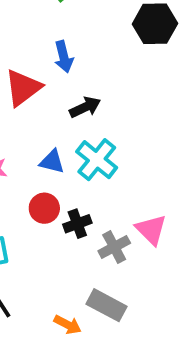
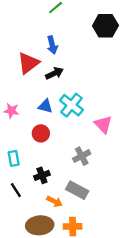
black arrow: (85, 107) -> (54, 73), moved
black cross: (77, 224) -> (42, 175), moved
pink triangle: (151, 230) -> (103, 124), moved

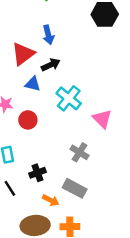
blue triangle: (45, 106) -> (33, 84), moved
red circle: (41, 133) -> (28, 120), moved
gray cross: (82, 156) -> (79, 152), turned -30

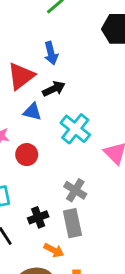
gray cross: (79, 152) -> (75, 190), moved
gray rectangle: (75, 188) -> (72, 223), moved, turned 50

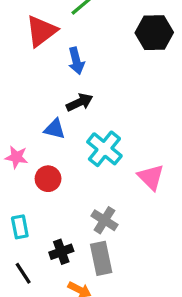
red triangle: (21, 76) -> (41, 31), moved

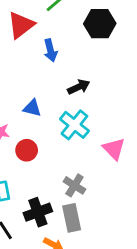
black hexagon: (154, 33) -> (100, 24), moved
black arrow: (80, 102) -> (79, 87), moved
black cross: (61, 252) -> (38, 212), size x1.4

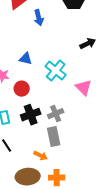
black arrow: (79, 87) -> (88, 44), moved
gray cross: (74, 185) -> (56, 114), turned 35
black cross: (38, 212) -> (31, 115), moved

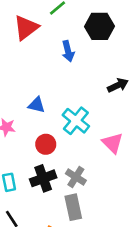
blue arrow: (39, 18) -> (68, 51), moved
red circle: (22, 89) -> (46, 144), moved
gray cross: (56, 114) -> (76, 177), turned -35

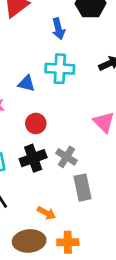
cyan cross: (76, 121) -> (60, 69), moved, turned -36
gray rectangle: (73, 207) -> (82, 188), moved

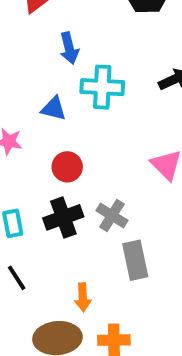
blue arrow: (58, 29) -> (69, 48), moved
orange arrow: (46, 213) -> (83, 297), turned 60

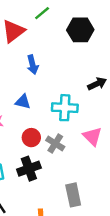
cyan cross: (102, 87) -> (65, 108), moved
gray cross: (112, 215) -> (55, 144), moved

